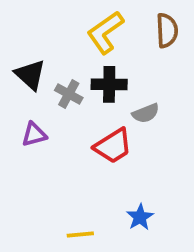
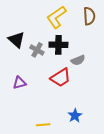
purple triangle: (34, 134) -> (19, 83), moved

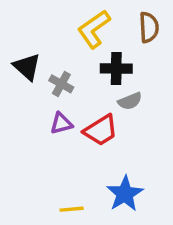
black cross: (58, 45) -> (116, 69), moved
purple triangle: (19, 83) -> (61, 123), moved
blue star: (75, 116) -> (125, 194), size x1.5

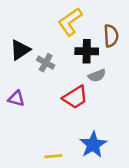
brown semicircle: (149, 27) -> (111, 36), moved
black triangle: (27, 67) -> (20, 50), turned 45
purple triangle: (61, 123) -> (16, 99), moved, turned 30

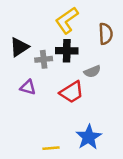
black cross: (87, 51) -> (67, 51), moved
gray cross: (46, 63) -> (44, 59), turned -35
purple triangle: (16, 99) -> (28, 87), moved

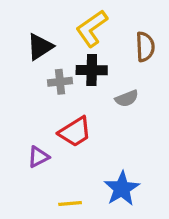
black triangle: (19, 47) -> (40, 47), moved
purple triangle: (28, 87) -> (38, 157), moved, turned -42
red trapezoid: (72, 92) -> (75, 132), moved

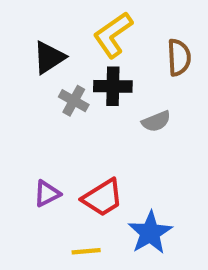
gray cross: (60, 82) -> (74, 101), turned 35
red trapezoid: (75, 132) -> (103, 198), moved

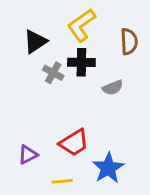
purple triangle: (47, 193) -> (28, 155), moved

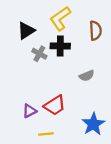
gray semicircle: (113, 88) -> (87, 76), moved
purple triangle: (28, 155) -> (29, 111), moved
blue star: (108, 168) -> (93, 124), moved

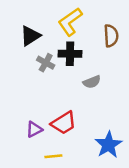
gray semicircle: (87, 76) -> (92, 82), moved

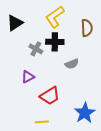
black triangle: (30, 36) -> (15, 23), moved
purple triangle: (34, 129) -> (28, 77), moved

